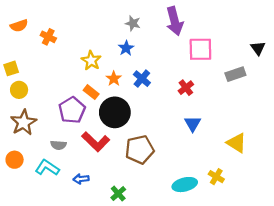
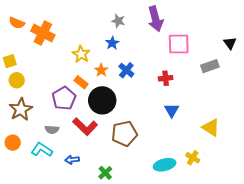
orange semicircle: (19, 26) -> (17, 23), turned 42
orange cross: (48, 37) -> (43, 33), size x1.6
red cross: (186, 88) -> (166, 78), turned 32

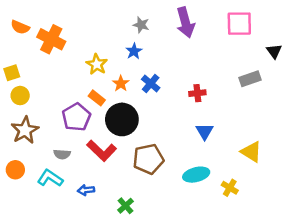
pink square: (179, 44) -> (239, 24), moved
cyan ellipse: (165, 165) -> (196, 175), moved

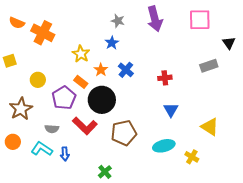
yellow circle: (20, 96) -> (38, 80), moved
blue arrow: (86, 190) -> (65, 154), moved, turned -88

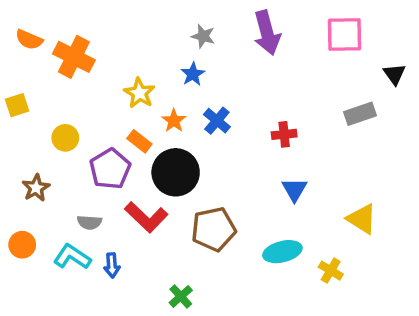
brown star: (21, 109) -> (36, 188), size x0.7

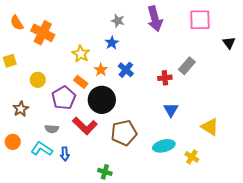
orange semicircle: (29, 40) -> (17, 23), turned 35
gray rectangle: (360, 114) -> (187, 66), moved, turned -30
green cross: (181, 296) -> (105, 172), turned -32

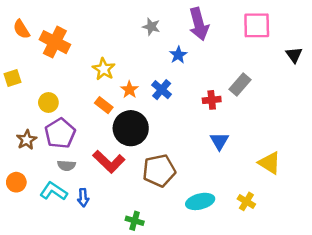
blue star: (112, 43) -> (178, 55), moved
purple pentagon: (64, 98) -> (60, 133), moved
cyan ellipse: (164, 146) -> (200, 201), moved

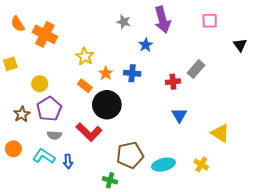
pink square: (257, 25) -> (210, 21), size x0.7
blue cross: (162, 90) -> (132, 73), turned -35
brown pentagon: (159, 171) -> (130, 155), moved

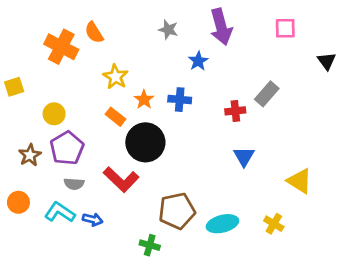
orange semicircle: (18, 24) -> (94, 32), moved
blue arrow: (68, 161) -> (93, 219), turned -72

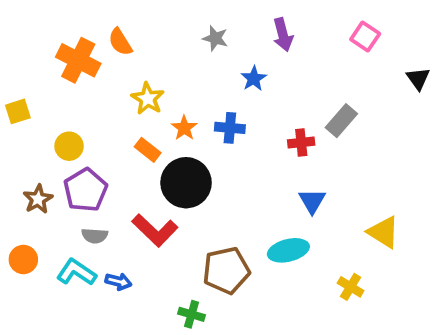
purple arrow: (221, 27) -> (283, 35), size x0.7
pink square: (285, 28) -> (365, 36), turned 35
cyan ellipse: (222, 224) -> (288, 250), moved

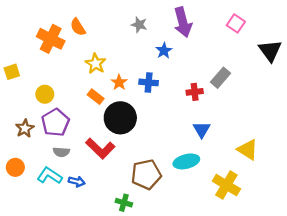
purple arrow: (283, 35) -> (183, 22), size x1.4
black triangle: (418, 79) -> (270, 51), size x1.5
yellow cross: (351, 287) -> (226, 185), size x1.6

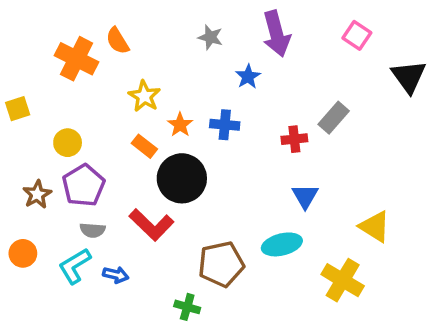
cyan L-shape: (50, 176) -> (75, 266), turned -65

